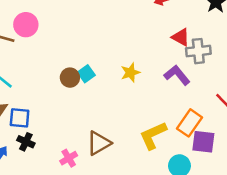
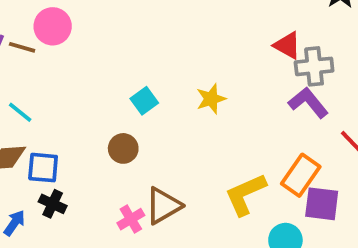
purple L-shape: (177, 75) -> (308, 103), moved
brown circle: (70, 78) -> (123, 148), moved
pink cross: (69, 158) -> (131, 219), moved

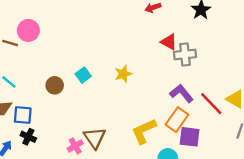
purple L-shape: (308, 103) -> (182, 93), moved
brown circle: (123, 148) -> (55, 85), moved
brown triangle: (163, 206) -> (95, 138), turned -35

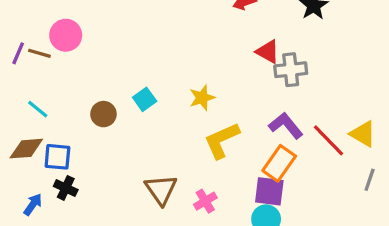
yellow L-shape: (144, 131) -> (222, 140), moved
purple square: (190, 137) -> (269, 191), moved
pink cross: (75, 146) -> (205, 201), moved

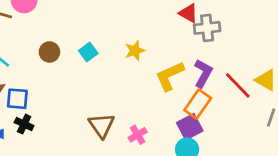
brown circle: (103, 114) -> (49, 52), moved
purple L-shape: (286, 126) -> (203, 73), turned 68
yellow L-shape: (222, 140) -> (170, 76), moved
purple square: (269, 191) -> (190, 127), turned -35

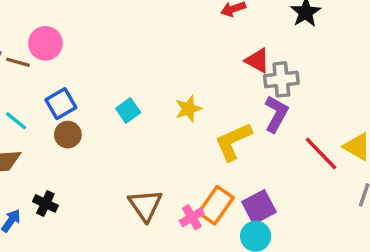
brown circle: (49, 52) -> (68, 135), moved
purple L-shape: (203, 73) -> (276, 114), moved
blue square: (17, 99) -> (61, 104), moved, turned -35
orange rectangle: (198, 104) -> (216, 205), moved

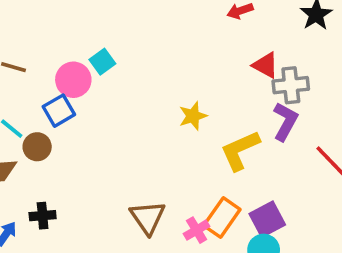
pink circle: (45, 43) -> (73, 80), moved
cyan square: (128, 110) -> (102, 62), moved
brown circle: (68, 135) -> (37, 147), moved
black cross: (45, 203) -> (43, 216), turned -30

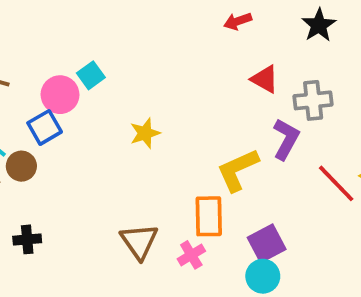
gray cross: (291, 85) -> (313, 100), moved
yellow star: (193, 116) -> (145, 133), moved
orange rectangle: (222, 217) -> (209, 216), moved, turned -36

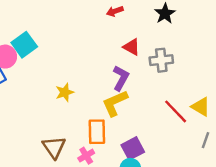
cyan square: (91, 75) -> (24, 45), size x1.5
yellow star: (145, 133) -> (65, 92), moved
purple L-shape: (286, 139) -> (121, 78), moved

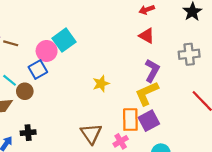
red triangle: (132, 47) -> (147, 36), moved
purple square: (133, 148) -> (149, 121), moved

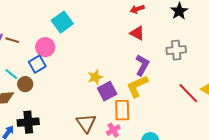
cyan square: (64, 40) -> (62, 22), moved
purple square: (149, 121) -> (107, 91), moved
black cross: (28, 133) -> (28, 122), size x1.5

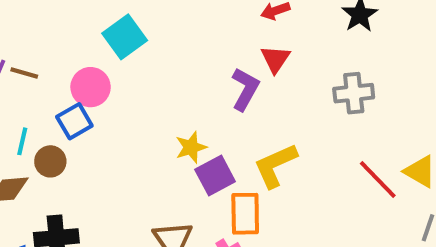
red triangle: (137, 33) -> (275, 59), turned 35
purple L-shape: (142, 65) -> (245, 89), moved
cyan line: (11, 74) -> (22, 141), turned 64

